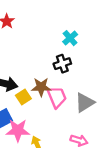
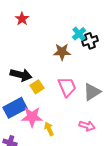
black cross: (62, 64) -> (90, 41), moved
brown star: (41, 87) -> (62, 52), moved

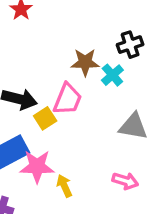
cyan cross: (79, 34) -> (112, 75), moved
pink trapezoid: (67, 87) -> (68, 99), moved, turned 45
gray triangle: (92, 92) -> (133, 126), turned 42

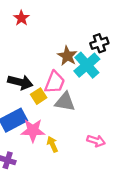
brown star: (85, 62) -> (67, 56), turned 30
cyan cross: (112, 75) -> (87, 65), size x1.6
gray triangle: (133, 126) -> (65, 102), moved

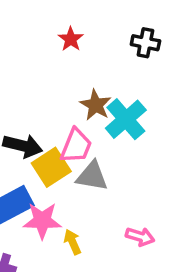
red star: (21, 18) -> (71, 39), moved
black cross: (99, 43) -> (145, 43), moved, turned 30
yellow square: (39, 96) -> (51, 167), size x1.5

